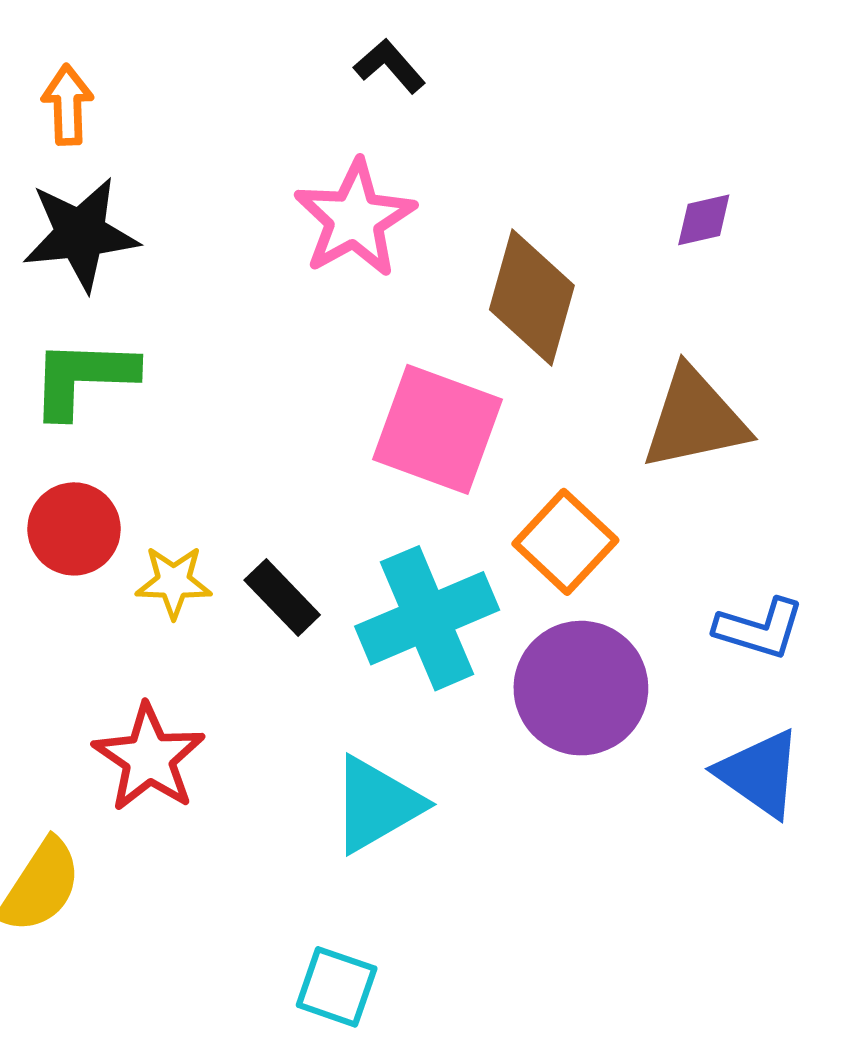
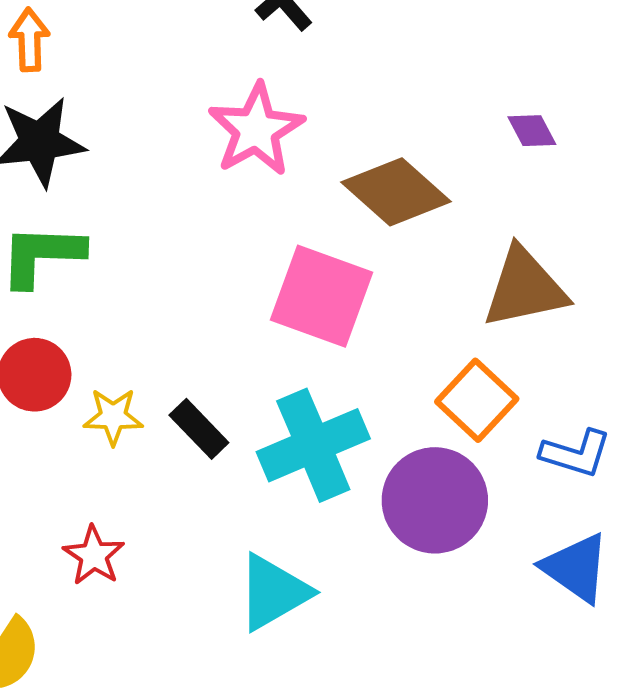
purple diamond: (704, 220) -> (532, 131), turned 75
brown diamond: (532, 297) -> (396, 192), turned -64
orange square: (565, 542) -> (477, 400), moved
red star: (149, 758) -> (94, 555), size x0.7

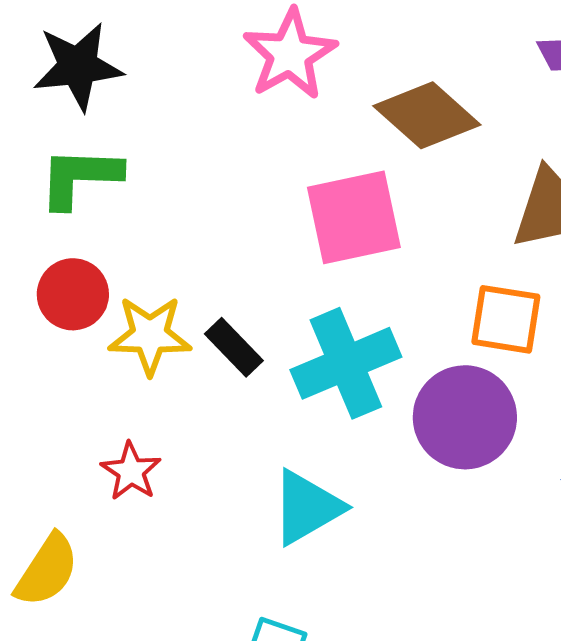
pink square: (321, 296) -> (354, 217), turned -32
orange square: (477, 400) -> (506, 319), turned -34
yellow star: (113, 417) -> (150, 335), size x1.4

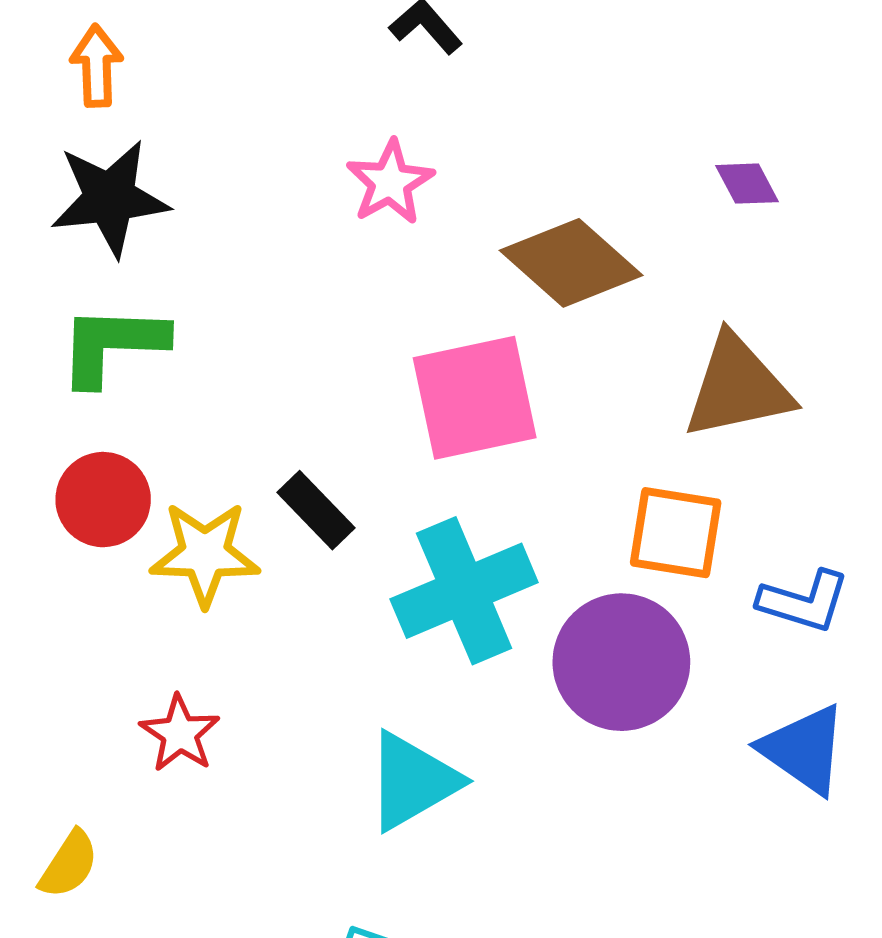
pink star: (290, 54) -> (390, 182), size x0.7
black rectangle: (234, 347) -> (316, 510), moved
yellow semicircle: (47, 570) -> (69, 864), size x0.7

